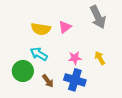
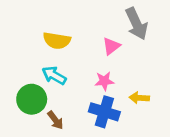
pink triangle: (65, 27) -> (111, 46), moved
yellow arrow: (100, 58) -> (139, 98), moved, turned -56
brown arrow: (48, 81) -> (55, 120), moved

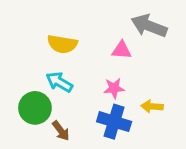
gray arrow: (136, 24) -> (149, 26), turned 136
pink triangle: (111, 46) -> (122, 50), turned 42

